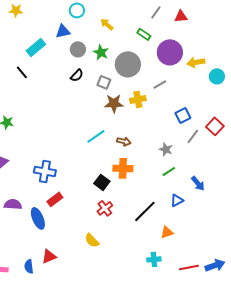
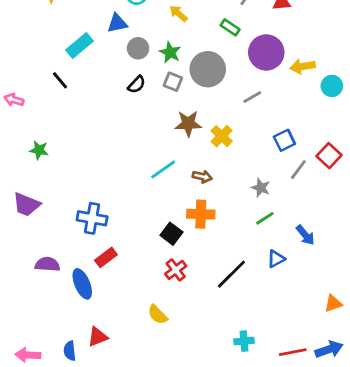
gray square: (104, 82) -> (173, 82), moved
yellow cross: (138, 99) -> (222, 136), moved, turned -35
orange triangle: (167, 232) -> (333, 303), moved

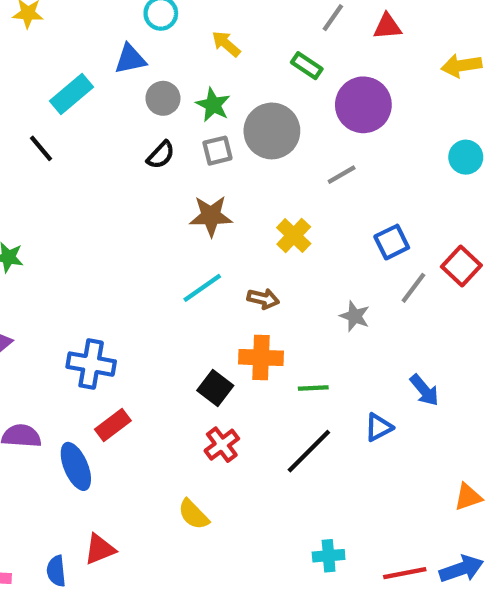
yellow arrow: (303, 66) -> (461, 66), moved
gray square: (173, 82) -> (217, 151), turned -36
brown star: (188, 124) -> (211, 216), moved
green line: (265, 218) -> (313, 388), moved, turned 30

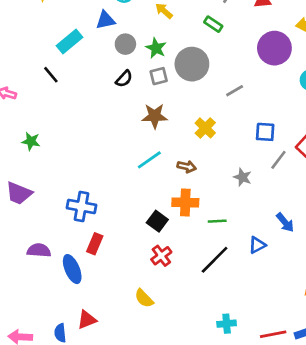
purple circle: (363, 105) -> (274, 48), moved
blue square: (392, 242) -> (265, 132), turned 30
red rectangle: (113, 425) -> (95, 244), turned -30

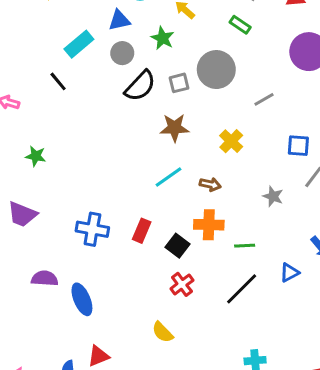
gray circle: (125, 44) -> (122, 53), moved
green star: (156, 48) -> (163, 38), moved
black semicircle: (124, 79) -> (140, 86), size x1.6
red rectangle: (95, 244) -> (142, 231), moved

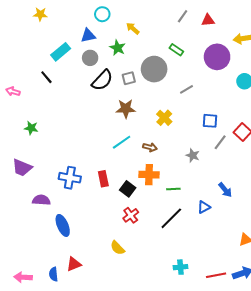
green rectangle: (240, 25) -> (176, 50), moved
red rectangle: (142, 231) -> (103, 179), turned -35
purple semicircle: (45, 278) -> (41, 200), moved

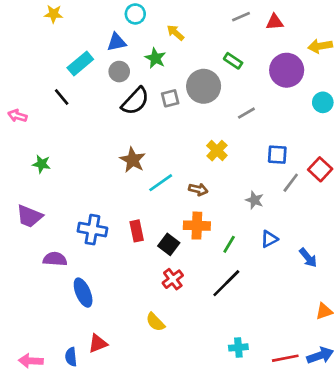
gray line: (183, 16) -> (241, 17), turned 32
brown star: (126, 109) -> (133, 160), moved, turned 30
green line: (173, 189) -> (229, 244), turned -56
blue arrow: (225, 190) -> (308, 258), moved
blue triangle: (204, 207) -> (269, 239), moved

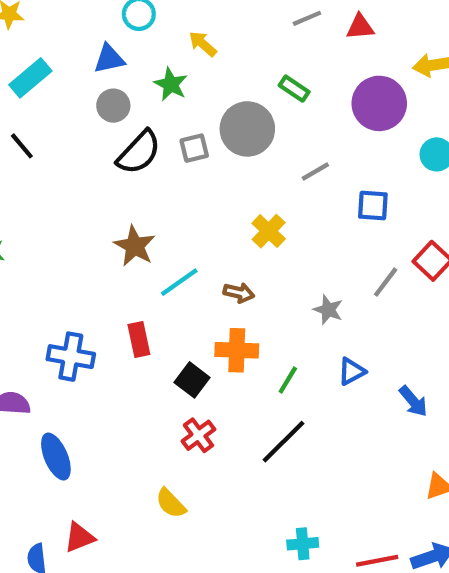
cyan rectangle: (80, 64) -> (30, 78), moved
blue square: (277, 155) -> (373, 206), moved
red rectangle: (137, 231) -> (139, 340), moved

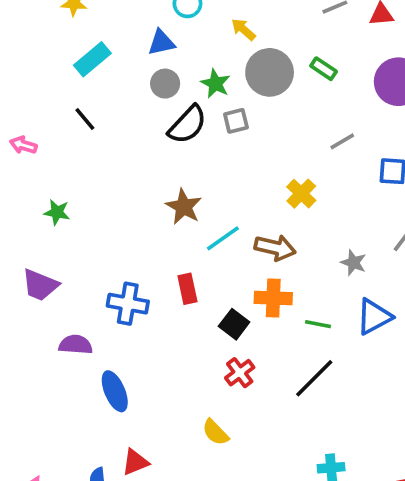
green star: (171, 84) -> (215, 84), moved
gray circle: (247, 129) -> (270, 72), moved
brown arrow: (239, 293) -> (275, 248), size x1.5
blue triangle: (352, 371) -> (374, 317), size x1.5
green line: (288, 380) -> (318, 324), turned 70

